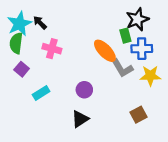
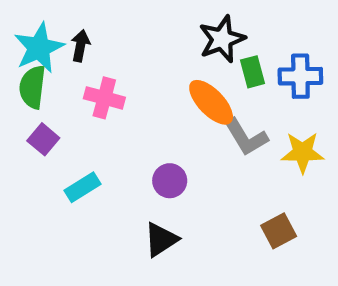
black star: (137, 19) -> (222, 39), moved
black arrow: (40, 23) -> (80, 46), turned 56
blue cross: (142, 49) -> (300, 76), moved

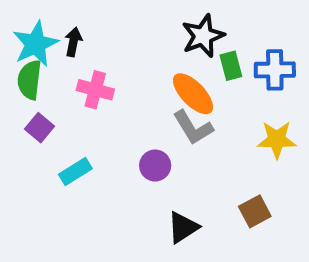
gray L-shape: (246, 137) -> (193, 128), moved
black triangle: (161, 240) -> (183, 227), moved

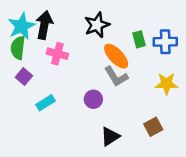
black star: (203, 36) -> (97, 25), moved
black arrow: (73, 42) -> (44, 25), size x1.6

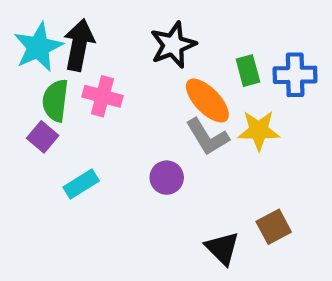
green semicircle: (18, 48) -> (55, 101), moved
yellow star: (166, 84) -> (259, 130), moved
black triangle: (110, 136) -> (222, 248), moved, turned -42

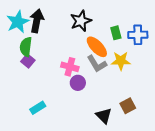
pink cross: (102, 96) -> (70, 67), moved
purple square: (43, 137) -> (28, 61), moved
cyan rectangle: (81, 184) -> (38, 108), moved

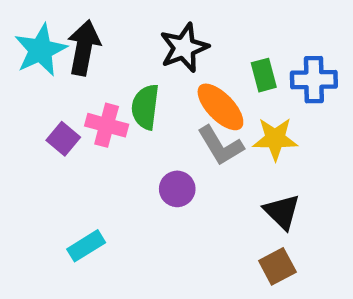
green semicircle: (26, 47) -> (145, 107), moved
pink cross: (70, 67) -> (107, 125), moved
brown square: (128, 106) -> (277, 266), moved
black triangle: (104, 116) -> (282, 212), moved

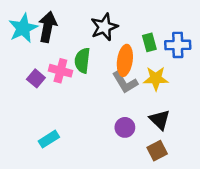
orange ellipse: (220, 107) -> (125, 60), turned 52
purple circle: (177, 189) -> (125, 127), moved

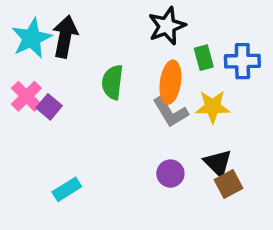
black star: (104, 27) -> (167, 26), moved
pink cross: (60, 71) -> (26, 96), moved, turned 30
brown square: (157, 151) -> (228, 184), moved

